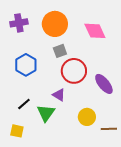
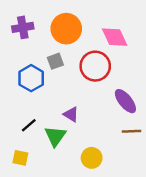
gray square: (60, 51) -> (55, 61), moved
red circle: (74, 71) -> (95, 66), moved
yellow circle: (87, 117) -> (92, 158), moved
brown line: (109, 129) -> (131, 131), moved

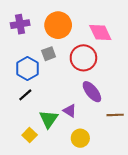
purple ellipse: (125, 101) -> (92, 92), moved
purple triangle: (71, 114) -> (70, 111), moved
black line: (29, 125) -> (25, 95), moved
yellow square: (20, 158) -> (30, 135), moved, turned 32

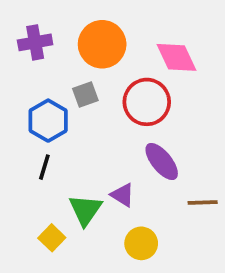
black line: (25, 95) -> (44, 167), turned -32

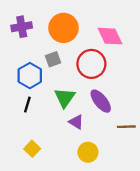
green triangle: (85, 210) -> (65, 98), moved

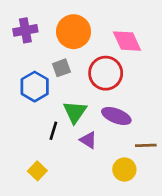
purple ellipse: (101, 101) -> (116, 116), turned -30
black line: (27, 105) -> (53, 131), moved
yellow circle: (88, 152) -> (124, 170), moved

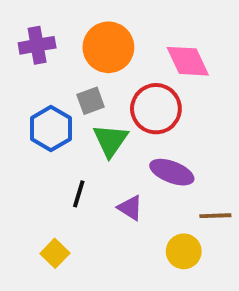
green triangle: (75, 112) -> (110, 140), moved

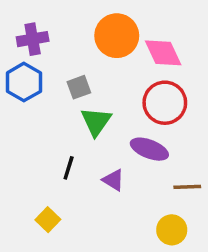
orange circle: (108, 47) -> (117, 36), moved
red circle: (156, 109) -> (165, 103), moved
blue hexagon: (51, 129) -> (24, 82), moved
yellow circle: (184, 251) -> (172, 230), moved

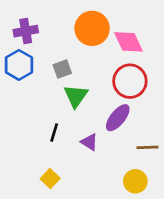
purple ellipse: (149, 149) -> (118, 118), turned -72
yellow square: (48, 220) -> (50, 179), moved

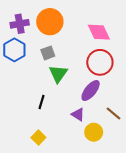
orange circle: (92, 28) -> (50, 22), moved
purple triangle: (89, 142) -> (78, 114), moved
brown line: (148, 147) -> (113, 113), turned 42
yellow circle: (135, 181) -> (94, 132), moved

